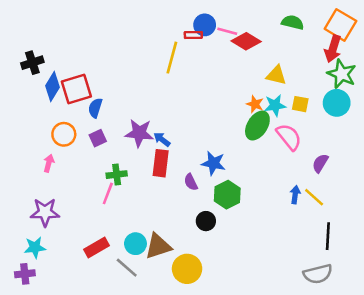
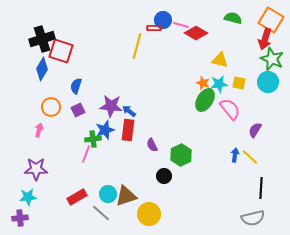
black cross: (32, 63) -> (42, 39), moved, size x1.4
red square: (76, 89) -> (61, 51), moved, turned 35
blue star: (213, 163) -> (105, 130), moved, turned -30

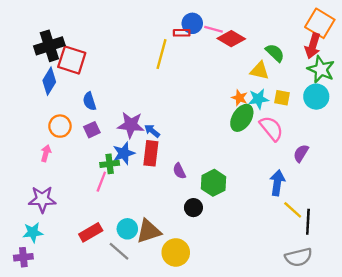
green semicircle: (233, 18) -> (275, 53), moved, turned 30
blue semicircle: (76, 86) -> (90, 101), turned -35
blue arrow: (235, 155) -> (277, 183), size x1.5
yellow line: (250, 157) -> (293, 210), moved

